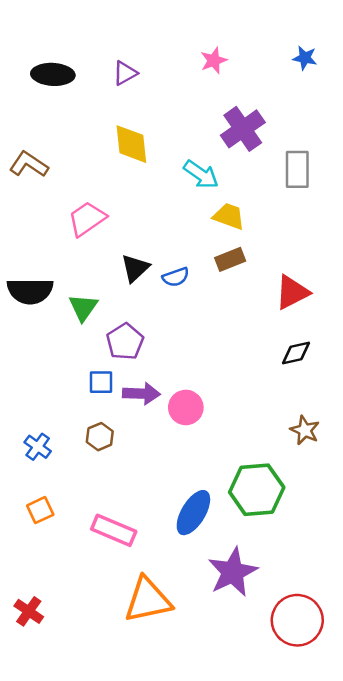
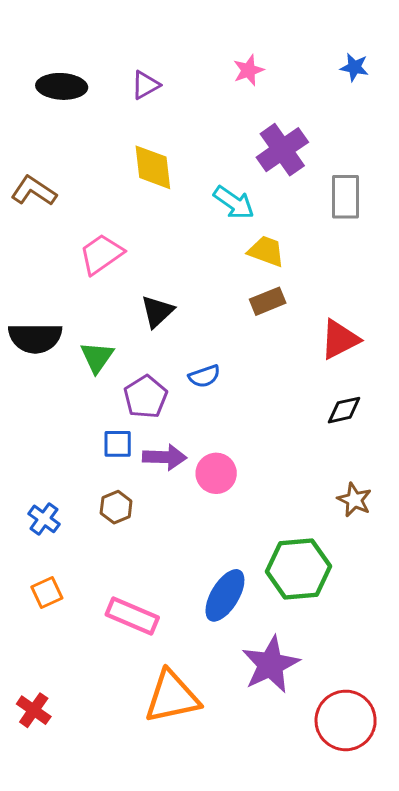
blue semicircle: (176, 277) -> (204, 376), moved

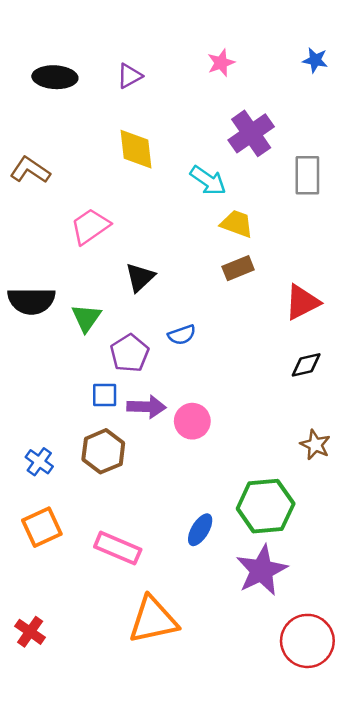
brown hexagon: (116, 507) -> (103, 451), size x1.5
orange square: (47, 592) -> (42, 527), size x1.4
blue ellipse: (225, 595) -> (200, 530), size x0.7
purple star: (271, 665) -> (262, 570), moved

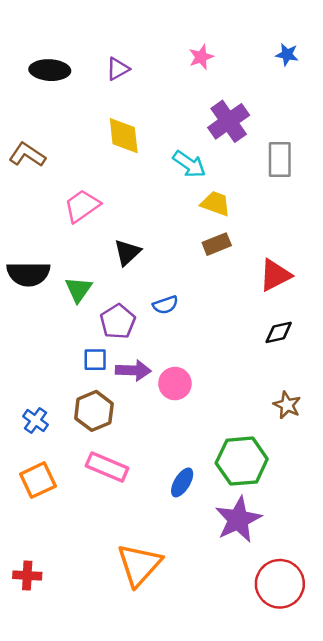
pink rectangle: (118, 548) -> (107, 467), moved
orange triangle: (153, 620) -> (139, 565), turned -36
red cross: (30, 632) -> (27, 575), turned -32

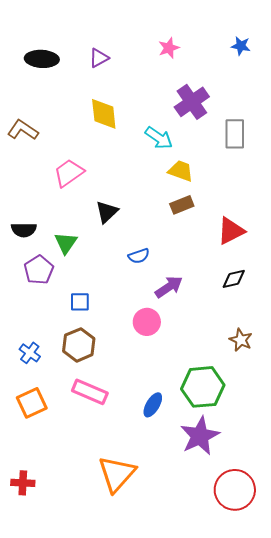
black semicircle: (28, 274) -> (24, 230), size x0.7
purple pentagon: (118, 322) -> (39, 270), moved
purple arrow: (133, 370) -> (169, 287), moved, turned -36

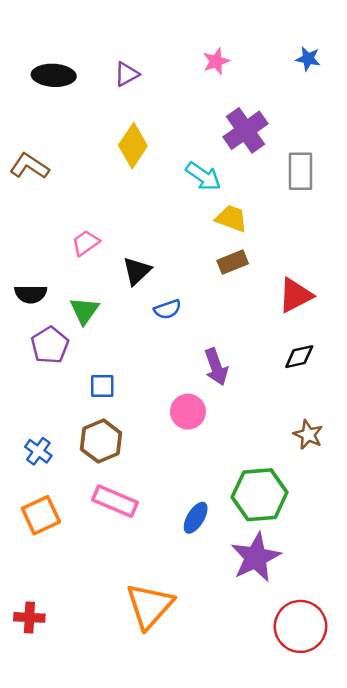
yellow diamond: (104, 114) -> (133, 146), turned 40
pink trapezoid: (69, 173) -> (86, 243), moved, size x0.7
blue semicircle: (139, 256) -> (167, 309), moved
purple arrow: (169, 287) -> (216, 367), turned 104

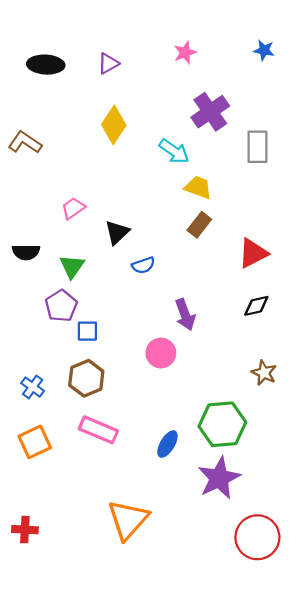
brown rectangle: (233, 262) -> (199, 225), turned -30
purple pentagon: (50, 345) -> (61, 306), moved

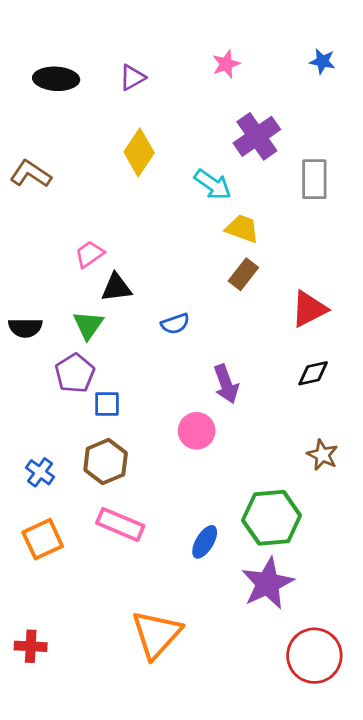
black triangle: (117, 232) -> (116, 288), moved, turned 36
black semicircle: (26, 252) -> (25, 328), moved

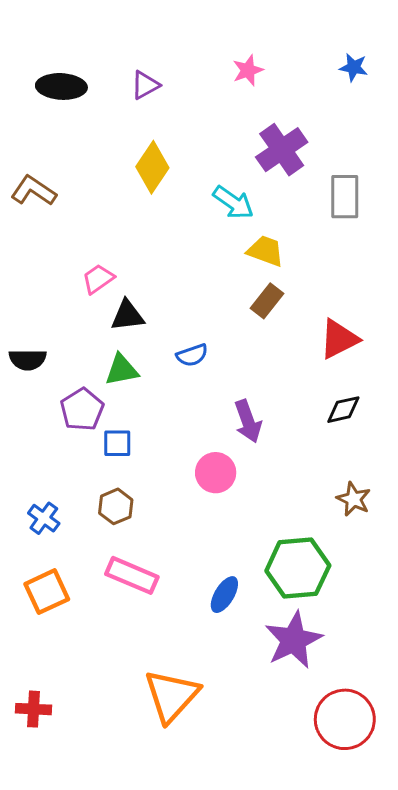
green triangle: (88, 325) -> (122, 370), moved, turned 44
brown hexagon: (106, 462) -> (116, 506), size x0.7

